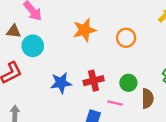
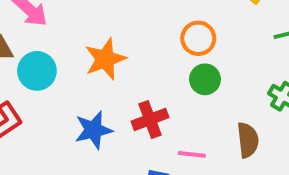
orange star: (84, 30) -> (105, 59), moved
green circle: (128, 83) -> (205, 79), moved

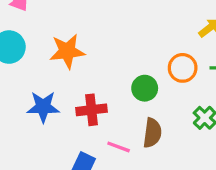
orange circle: (198, 38) -> (183, 68), moved
brown semicircle: (248, 140) -> (152, 133), moved

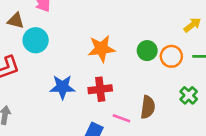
orange star: (67, 51) -> (101, 49), moved
green circle: (145, 88) -> (147, 51), moved

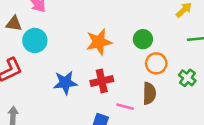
orange circle: (171, 56) -> (156, 63), moved

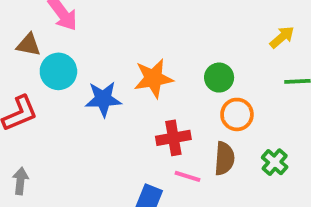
green cross: (187, 78) -> (275, 162), moved
red cross: (102, 81) -> (173, 138), moved
blue star: (65, 83) -> (103, 99), moved

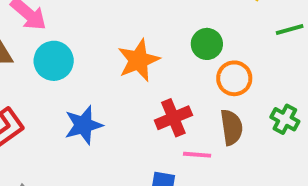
cyan circle: (58, 71) -> (54, 61), moved
blue star: (103, 99) -> (83, 125), moved

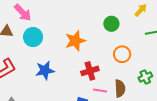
green circle: (207, 44) -> (111, 24), moved
green cross: (285, 119) -> (145, 77), turned 32
brown semicircle: (231, 127) -> (120, 88), moved

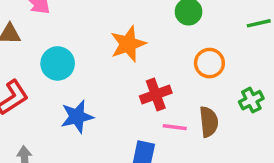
cyan circle: (33, 37) -> (58, 63), moved
blue star: (45, 70) -> (77, 117), moved

